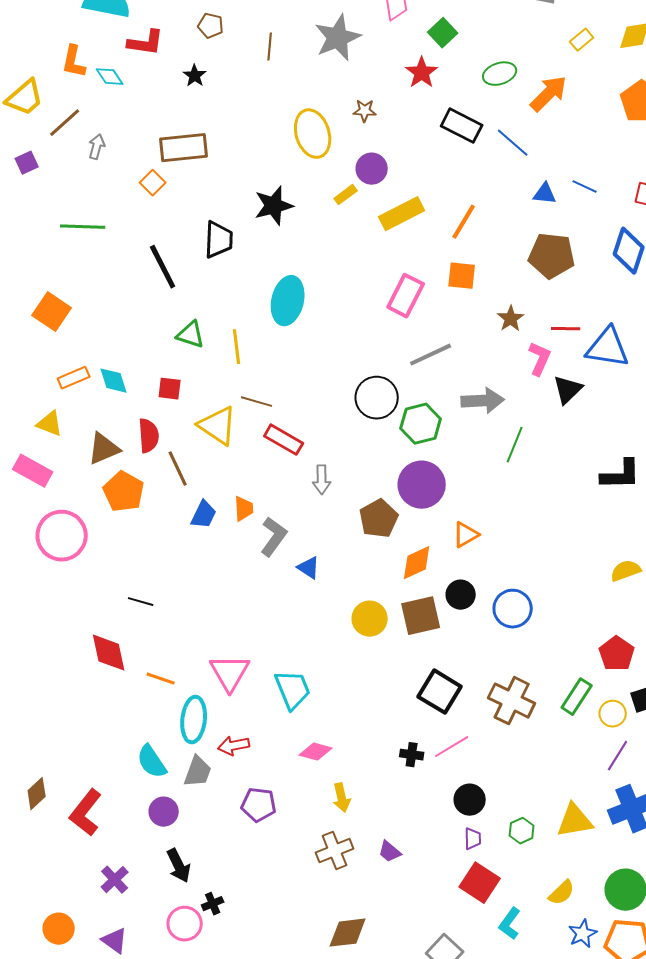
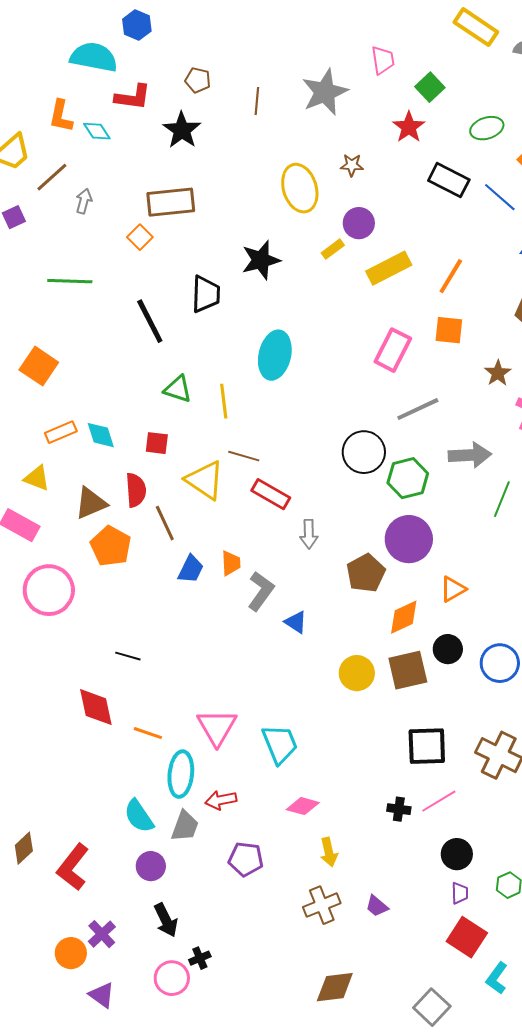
black star: (195, 76) -> (182, 130), size x1.6
black square: (440, 692) -> (427, 746), turned -33
orange circle: (59, 929) -> (71, 953), moved

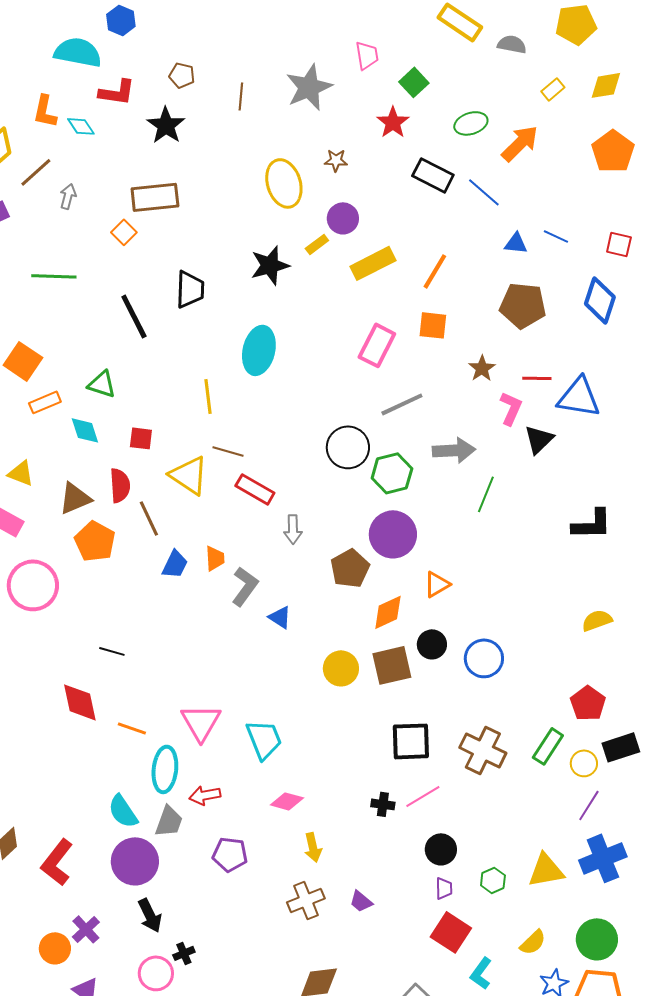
black star: (261, 260) -> (270, 265), moved
green triangle: (178, 389) -> (102, 384), moved
orange rectangle: (61, 432) -> (45, 402), moved
purple circle: (151, 866) -> (135, 861), size x1.6

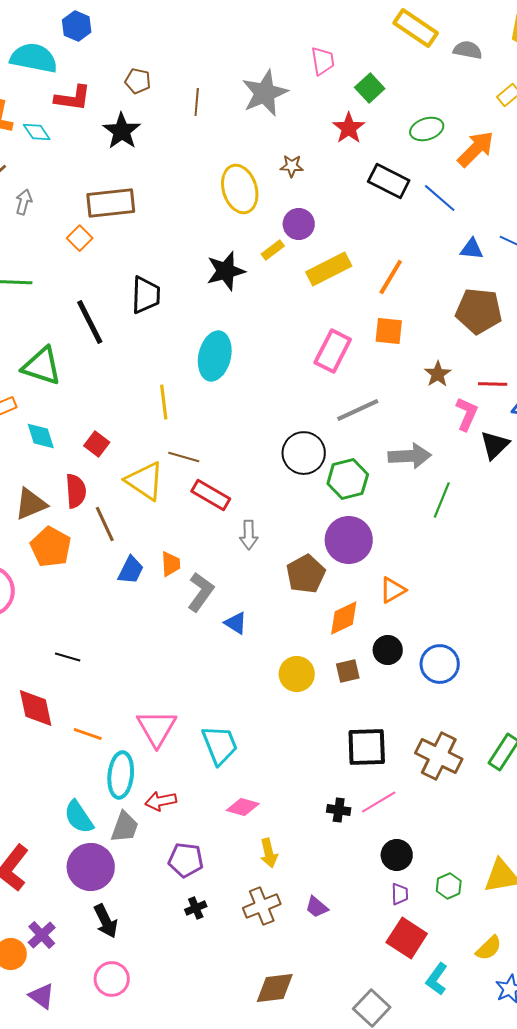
green triangle: (102, 384) -> (42, 366), moved, size x1.4
red square: (141, 438) -> (97, 444), turned 30
brown square: (392, 665) -> (348, 671), size x0.6
black cross: (184, 953) -> (196, 908), moved

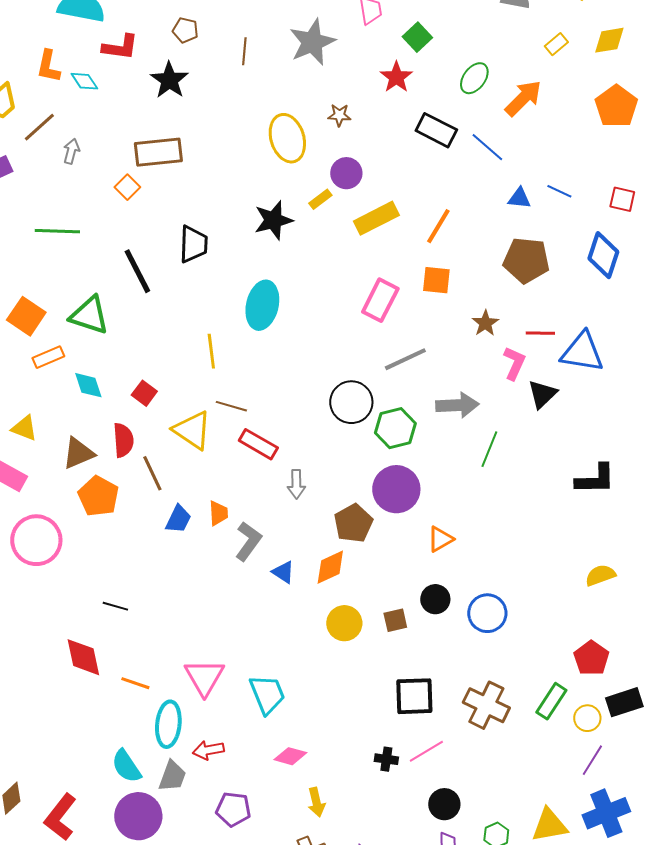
green ellipse: (427, 129) -> (474, 78), turned -36
orange diamond: (344, 618) -> (330, 567), moved

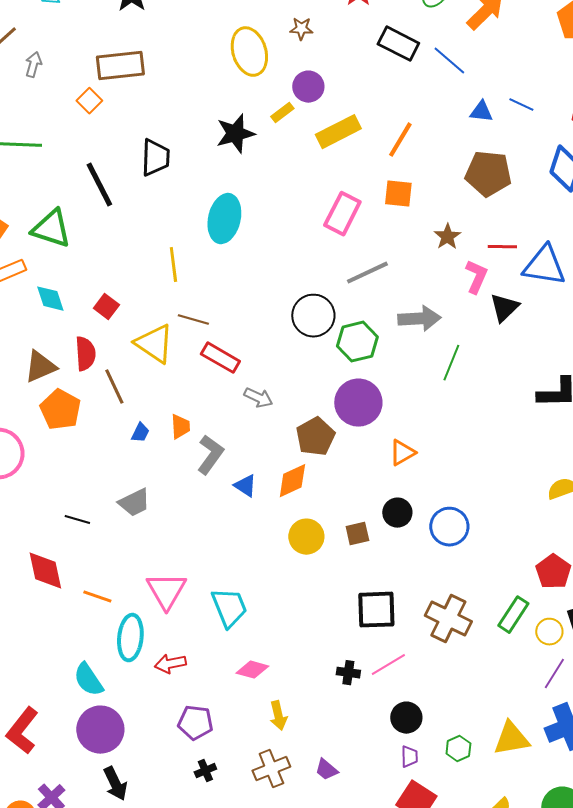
gray arrow: (296, 484) -> (258, 398), turned -64
blue trapezoid: (178, 519) -> (140, 433), size x0.7
gray trapezoid: (172, 776) -> (134, 503), moved, turned 44

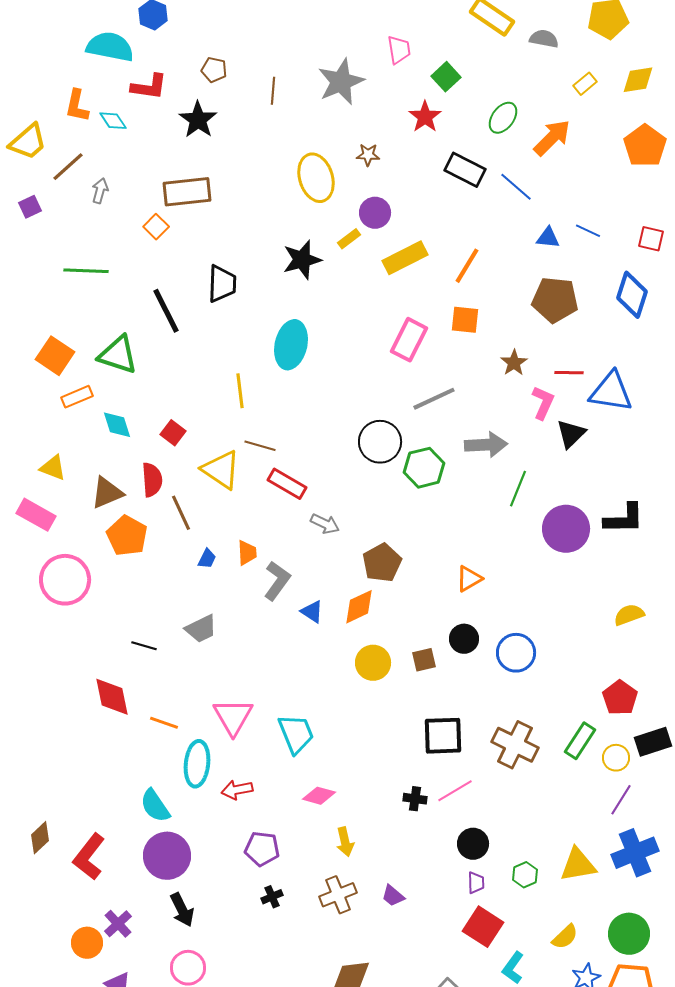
purple circle: (358, 403) -> (566, 529), moved

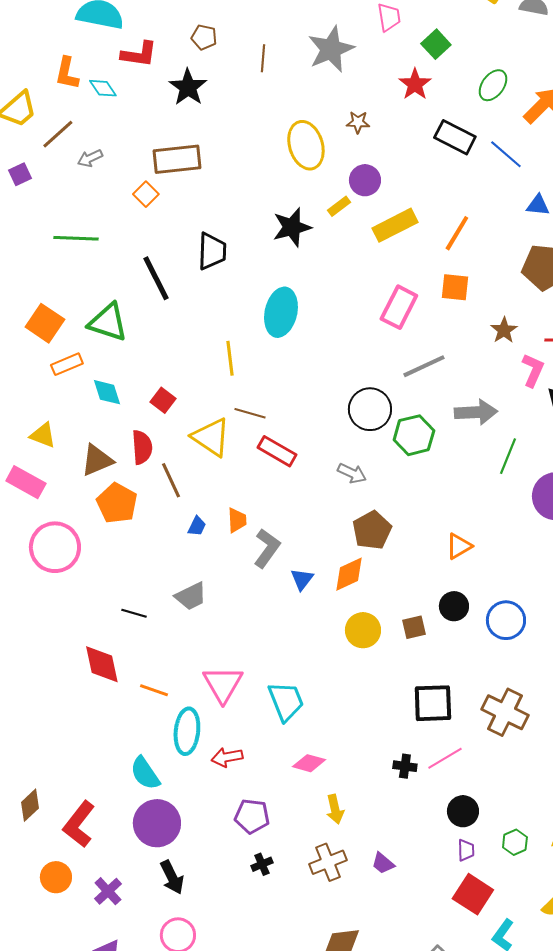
gray arrow: (100, 191) -> (90, 158), turned -130
gray arrow: (325, 524) -> (352, 473), moved
blue triangle: (312, 612) -> (302, 579), turned 35
orange circle: (87, 943) -> (56, 877), moved

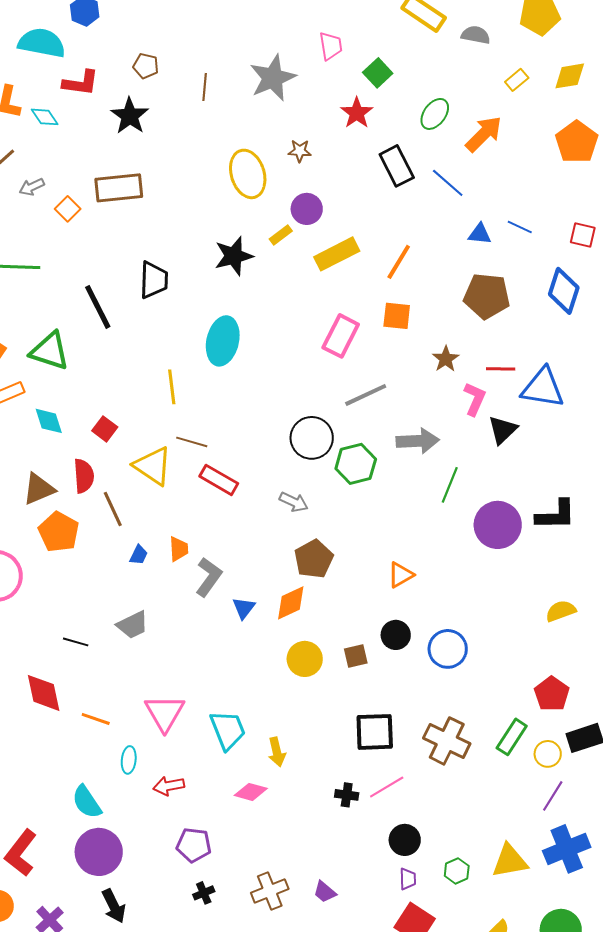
black rectangle: (455, 137) -> (397, 166), turned 36
orange square: (146, 194) -> (68, 209), moved
cyan ellipse: (187, 731) -> (129, 760), size x0.6
yellow arrow: (335, 809) -> (277, 752), moved

